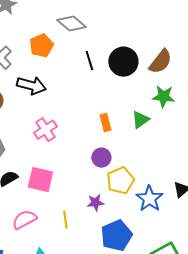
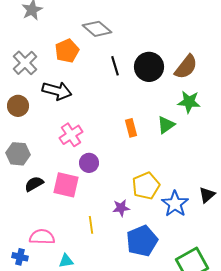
purple circle: (101, 158) -> (89, 163), moved
pink semicircle: (24, 220) -> (42, 237), moved, turned 30

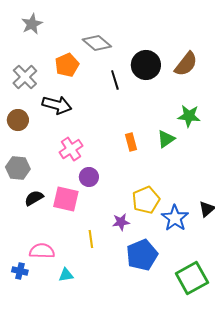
black circle: (149, 67) -> (146, 65), moved
brown semicircle: (186, 67) -> (186, 64), moved

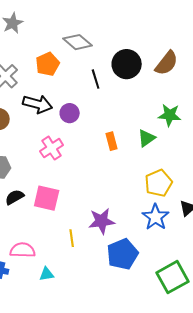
purple circle: (89, 177) -> (70, 113), moved
yellow pentagon: (146, 200) -> (159, 183), moved
purple star: (121, 222) -> (102, 221), size x1.5

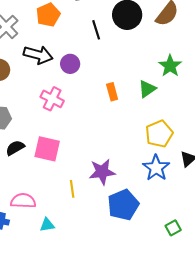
green star: (170, 115) -> (170, 66), turned 30
pink cross: (52, 148) -> (52, 99), turned -30
green square: (173, 277) -> (173, 228), size x0.5

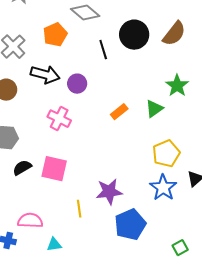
orange rectangle: (112, 92) -> (119, 112), turned 66

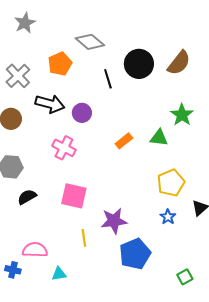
green triangle: (154, 109) -> (159, 138), turned 42
pink square: (54, 169) -> (74, 196), moved
blue star: (163, 188) -> (168, 217), size x0.6

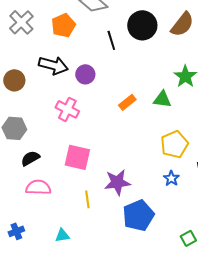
gray cross: (18, 76) -> (21, 22), moved
pink semicircle: (35, 250) -> (38, 187), moved
blue cross: (13, 270) -> (16, 231), turned -35

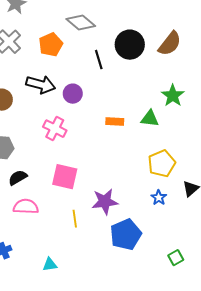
orange rectangle: (127, 102) -> (115, 122), turned 42
cyan triangle: (62, 235) -> (50, 265), moved

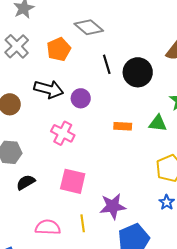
black circle: (130, 45) -> (138, 72), moved
pink semicircle: (26, 207) -> (48, 227), moved

